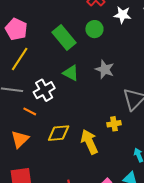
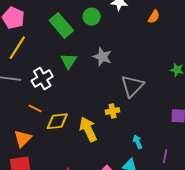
green triangle: (71, 73) -> (69, 61), turned 36
orange line: (30, 111) -> (35, 108), moved
orange triangle: (20, 139) -> (23, 139), moved

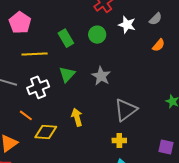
green rectangle: (61, 25) -> (66, 38), size x0.7
yellow line: (17, 48) -> (35, 54), moved, turned 45
yellow cross: (113, 111) -> (119, 141), moved
yellow arrow: (88, 129) -> (77, 117), moved, size x0.7

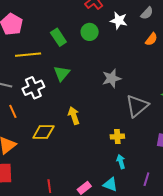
gray star: (101, 76) -> (112, 78), moved, turned 30
gray triangle: (126, 110) -> (137, 106), moved
orange line: (26, 115) -> (13, 111), moved, turned 32

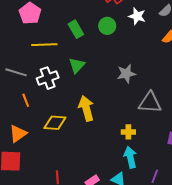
gray triangle: (137, 106) -> (150, 103), turned 40
yellow arrow: (74, 116) -> (86, 108), size x1.4
cyan arrow: (121, 162) -> (130, 157), size x1.5

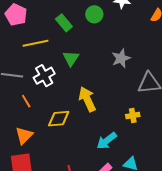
cyan arrow: (130, 157) -> (107, 141), moved, turned -105

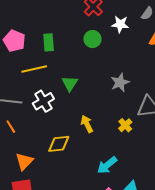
green rectangle: (64, 23) -> (49, 42), moved, turned 36
yellow arrow: (87, 99) -> (87, 124), size x0.7
orange line: (26, 101) -> (11, 127), moved
yellow cross: (133, 116) -> (125, 125), moved, turned -32

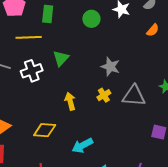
gray star: (120, 82) -> (110, 67), turned 30
yellow cross: (125, 125) -> (104, 95), moved
yellow diamond: (59, 144) -> (45, 130), moved

